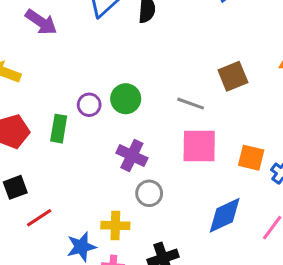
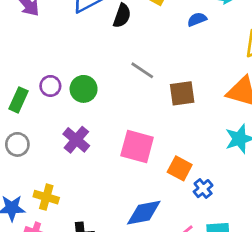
gray line: (191, 104) -> (142, 70), moved
gray circle: (149, 193) -> (17, 144), moved

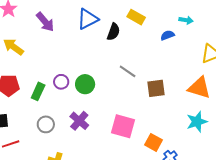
gray circle: (17, 144) -> (46, 124), moved

